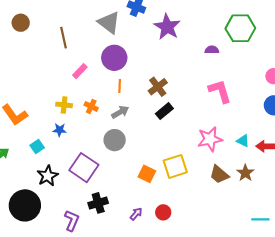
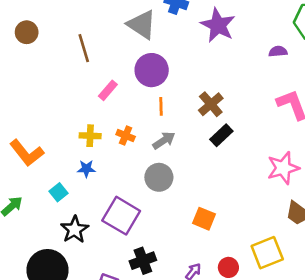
yellow square: (175, 166) -> (267, 253), moved

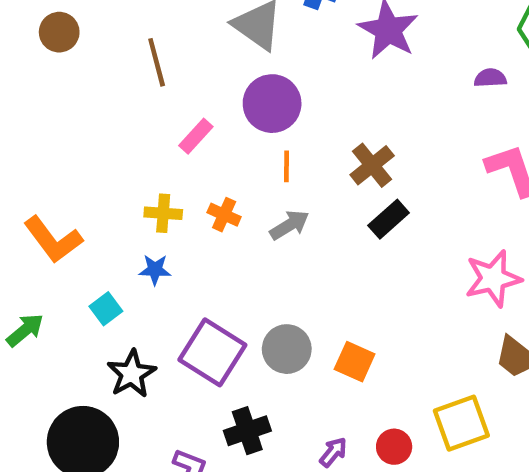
gray circle: (159, 177) -> (287, 349), moved

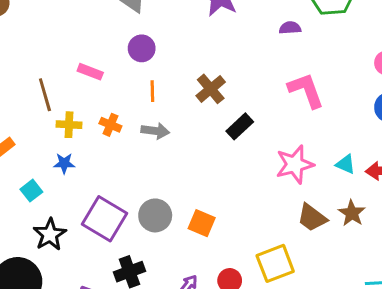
brown line: (157, 62) -> (45, 95), moved
purple circle: (272, 104) -> (142, 48), size x0.7
pink rectangle: (196, 136) -> (90, 72), turned 70
black rectangle: (389, 219) -> (240, 126), moved
gray arrow: (290, 225) -> (155, 131), turned 40

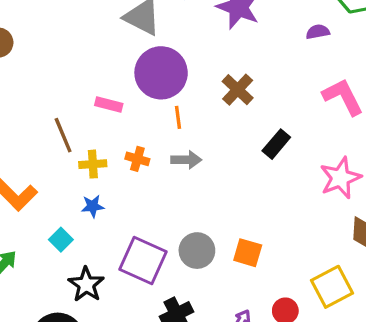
purple circle: (142, 48) -> (161, 73), size x1.8
brown cross: (211, 89) -> (238, 90), moved

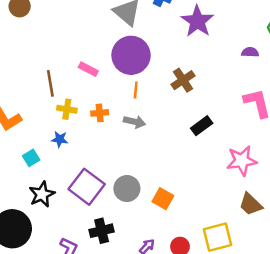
orange cross: (137, 159) -> (100, 113), turned -35

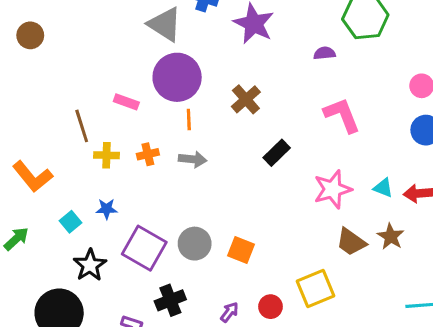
blue star: (60, 139) -> (107, 209), moved

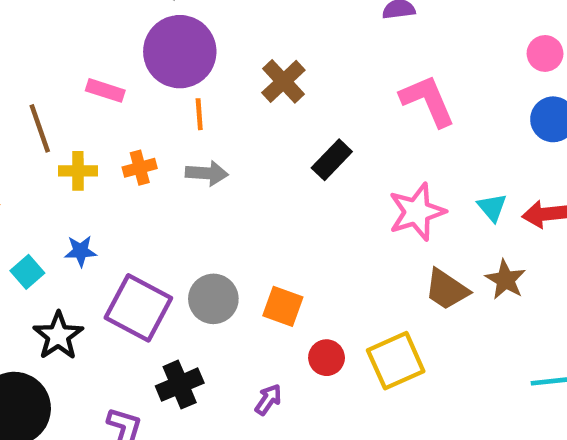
cyan triangle: (383, 188) -> (492, 207), turned 30
red circle: (271, 307) -> (327, 358), moved

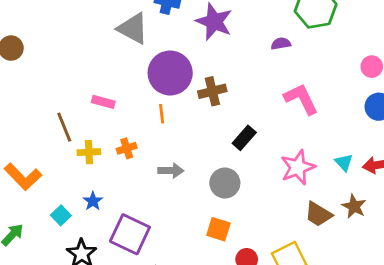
purple circle: (180, 52) -> (170, 73), moved
brown cross: (283, 81) -> (212, 91), turned 32
gray arrow: (207, 173) -> (171, 171), moved
blue star: (81, 251) -> (93, 201), turned -30
gray circle: (213, 299) -> (225, 183), moved

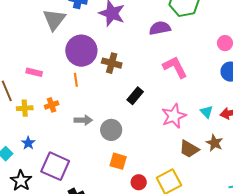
gray triangle: (133, 29) -> (54, 19), turned 40
purple semicircle: (281, 44) -> (160, 28), size x1.5
brown cross: (212, 91) -> (112, 63), turned 30
gray circle: (225, 183) -> (111, 130), moved

